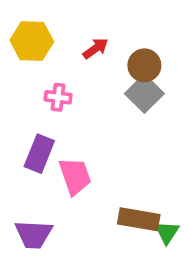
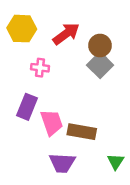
red arrow: (96, 48) -> (66, 34), size x1.5
brown rectangle: (139, 219) -> (82, 132), moved
purple trapezoid: (34, 234) -> (62, 163), moved

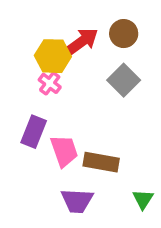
yellow hexagon: (22, 29) -> (53, 56), moved
brown circle: (100, 45) -> (124, 34), moved
pink cross: (40, 68) -> (50, 83), turned 30

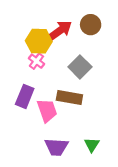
gray square: (124, 80) -> (80, 67), moved
brown rectangle: (101, 162) -> (69, 98), moved
green triangle: (143, 199) -> (92, 145), moved

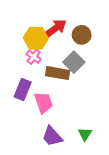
brown circle: (91, 25) -> (82, 35), moved
brown rectangle: (69, 98) -> (58, 73), moved
purple trapezoid: (56, 147) -> (52, 136), turned 45

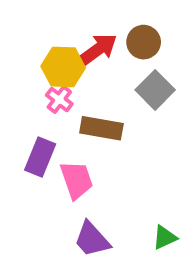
brown circle: (82, 35) -> (144, 42), moved
gray square: (74, 62) -> (155, 90), moved
green triangle: (85, 134) -> (165, 237), moved, turned 32

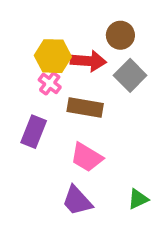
red arrow: (98, 50) -> (88, 61), moved, turned 40
pink trapezoid: (77, 180) -> (87, 157), moved, turned 140

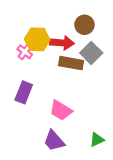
pink cross: (50, 83) -> (25, 52), moved
brown rectangle: (85, 108) -> (71, 63), moved

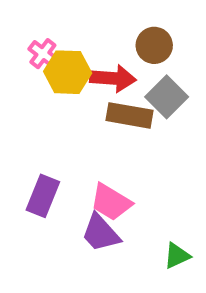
pink cross: (25, 52) -> (43, 54), moved
purple rectangle: (24, 92) -> (43, 196), moved
purple trapezoid: (54, 141) -> (101, 233), moved

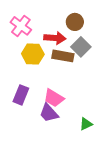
pink cross: (43, 54) -> (21, 26), size x1.5
yellow hexagon: (68, 72) -> (33, 54), moved

